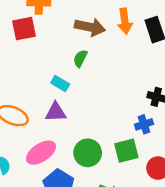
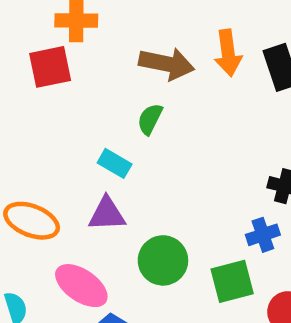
pink ellipse: (41, 153) -> (81, 286), turned 68
green circle: (88, 153) -> (163, 260), moved

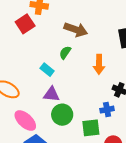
orange arrow: (228, 53) -> (99, 64), moved
red square: (50, 67) -> (25, 24), turned -30
purple triangle: (107, 214) -> (51, 94), moved

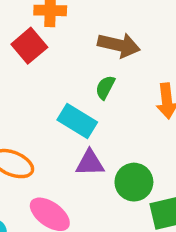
cyan rectangle: (47, 70) -> (77, 121), size x1.5
green circle: (62, 115) -> (134, 182), moved

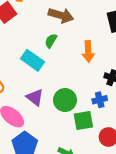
purple triangle: (90, 163) -> (35, 97), moved, turned 36

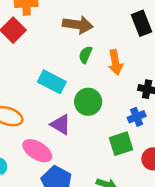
green semicircle: (51, 41) -> (85, 55), moved
green circle: (65, 100) -> (88, 102), moved

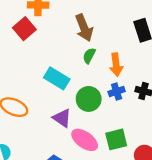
brown arrow: (78, 25) -> (84, 28), turned 56
blue cross: (137, 117) -> (117, 91), moved
pink ellipse: (37, 151) -> (85, 140), moved

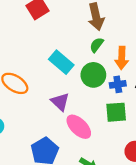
green circle: (89, 99) -> (93, 75), moved
green square: (116, 139) -> (116, 112), moved

